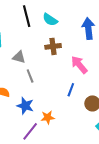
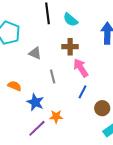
pink arrow: (79, 65) -> (81, 68), moved
gray line: (30, 76) -> (53, 76), moved

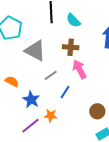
gray triangle: (35, 53) -> (35, 51), size x1.6
gray line: (53, 76) -> (51, 75), turned 64
blue line: (82, 92) -> (65, 92), moved

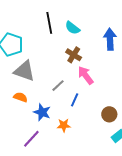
brown cross: (71, 47) -> (74, 55), turned 35
gray triangle: (35, 51) -> (24, 71), moved
purple line: (31, 126) -> (31, 139), moved

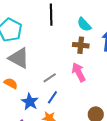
cyan semicircle: (72, 28) -> (84, 25), moved
brown cross: (74, 55) -> (81, 45), moved, turned -35
blue line: (75, 100) -> (52, 97), moved

